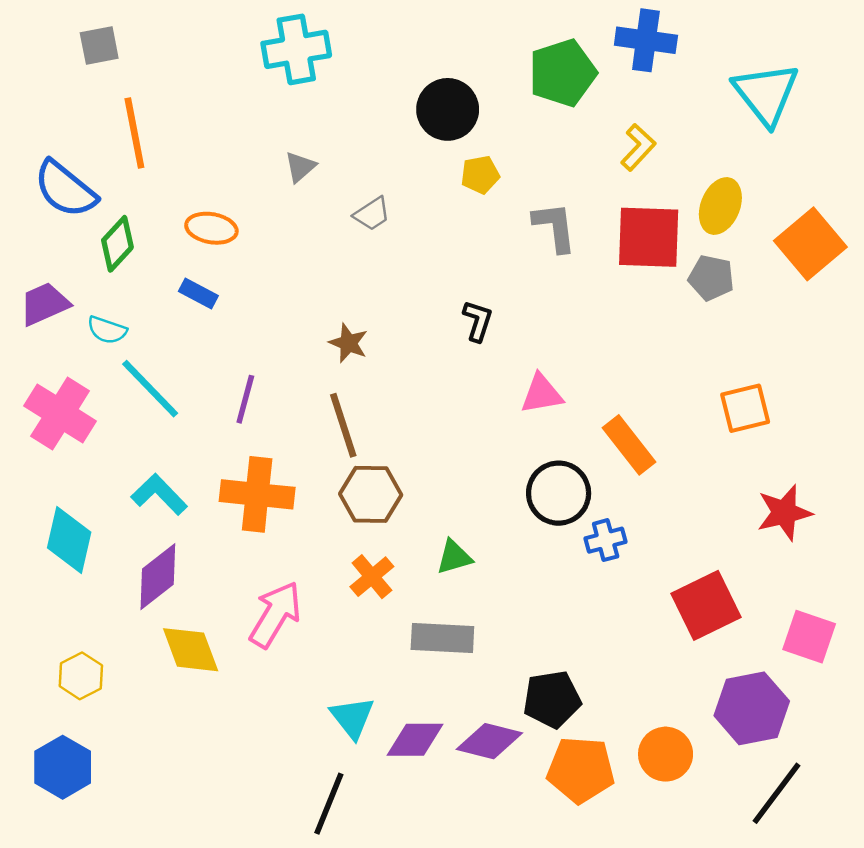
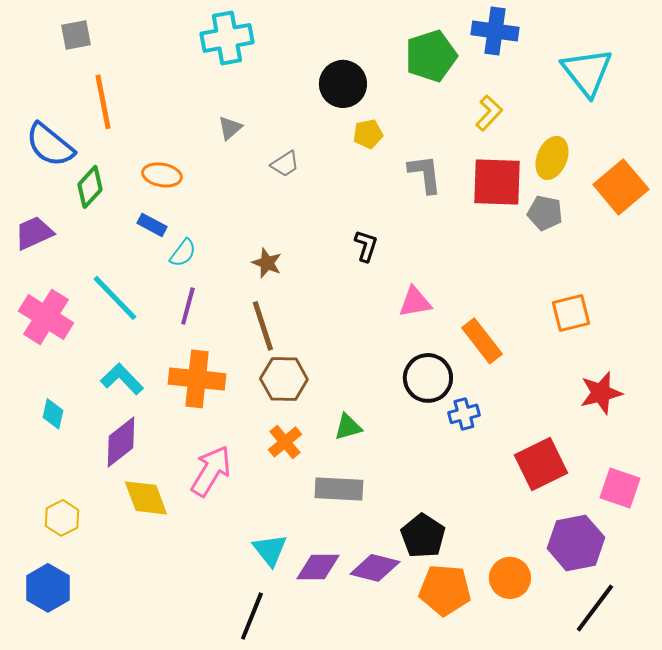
cyan semicircle: (107, 330) -> (183, 253), moved, turned -72
cyan diamond: (69, 540) -> (53, 414), size x0.6
black pentagon: (552, 699) -> (423, 536), turned -30

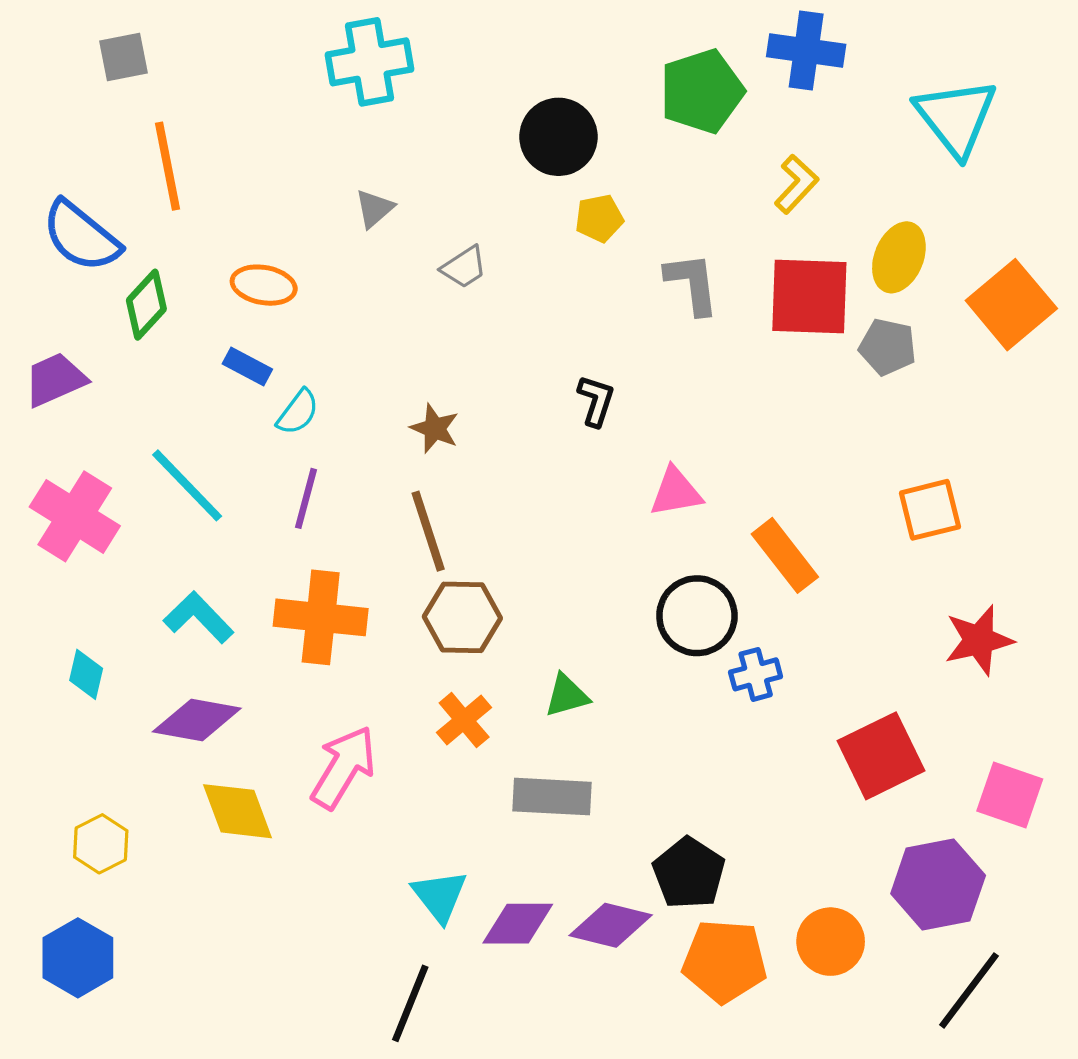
purple diamond: (121, 442) -> (197, 720), turned 48

